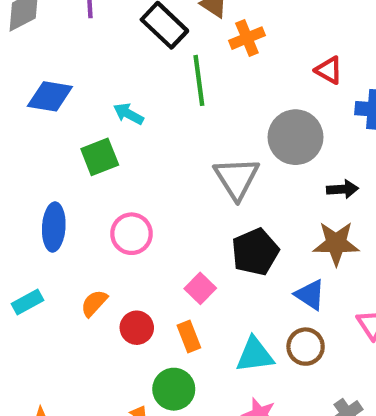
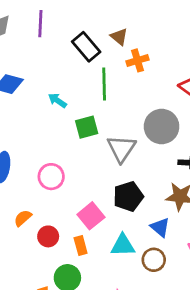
green square: (100, 157) -> (87, 127), moved
pink square: (200, 288) -> (91, 216), size x1.4
cyan triangle: (255, 355) -> (123, 245), moved

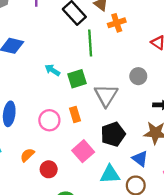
cyan arrow: (57, 100) -> (52, 70), moved
gray circle: (162, 127) -> (138, 76), size x0.6
orange rectangle: (81, 245) -> (75, 114), moved

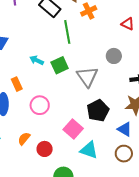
orange rectangle: (75, 114) -> (17, 84), moved
cyan triangle: (110, 174) -> (89, 150), moved, turned 30

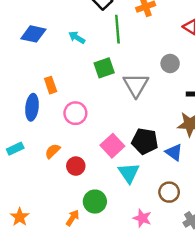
cyan arrow: (37, 60) -> (77, 37), moved
black pentagon: (98, 111) -> (145, 141), moved, turned 30
cyan triangle: (89, 150) -> (129, 173), turned 30
brown circle: (124, 154) -> (169, 192), moved

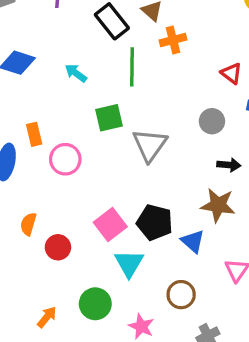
gray circle: (170, 64) -> (212, 121), moved
pink circle: (75, 113) -> (65, 159), moved
orange semicircle: (53, 151) -> (28, 224), turned -35
green circle: (95, 202) -> (95, 304), moved

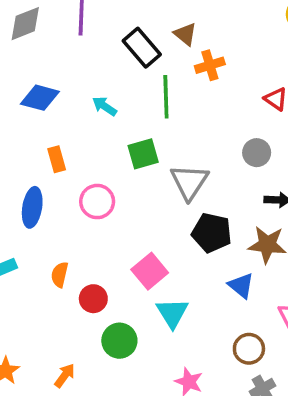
orange rectangle: (34, 134) -> (57, 159), moved
black pentagon: (155, 222) -> (212, 233), moved
brown circle: (181, 295) -> (249, 349), moved
green circle: (95, 304) -> (119, 341), moved
orange arrow: (47, 317) -> (65, 376), moved

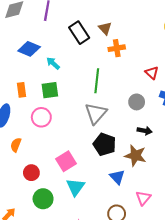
green line: (166, 97) -> (97, 81), moved
blue diamond: (40, 98) -> (29, 49), moved
green square: (143, 154) -> (50, 90), moved
orange semicircle: (60, 275) -> (16, 145), moved

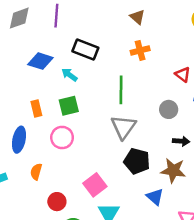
brown triangle: (105, 28) -> (137, 17), moved
black rectangle: (79, 33) -> (85, 50), moved, turned -30

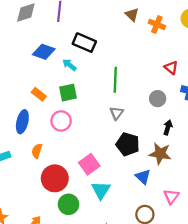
orange cross: (140, 50) -> (157, 24), moved, turned 35
orange rectangle: (36, 109) -> (39, 94), turned -40
gray triangle: (123, 127) -> (117, 113), size x0.6
black arrow: (181, 141) -> (168, 127), turned -80
red circle: (57, 202) -> (55, 178), size x1.6

